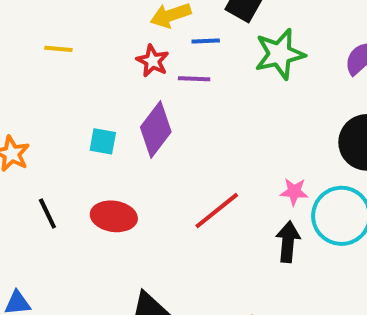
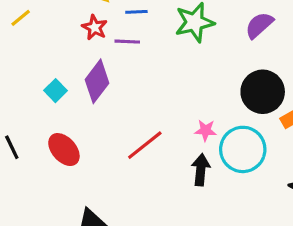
yellow line: (58, 49) -> (21, 18), turned -45
cyan square: (103, 141) -> (55, 91), turned 35
red ellipse: (114, 216) -> (64, 150), turned 40

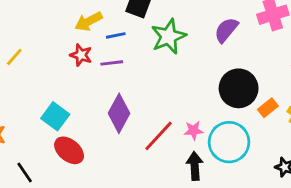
purple diamond: (97, 81) -> (119, 113), moved
cyan square: (55, 91) -> (55, 116), size x1.4
red line: (145, 145) -> (159, 136), moved
red ellipse: (64, 150) -> (69, 150), moved

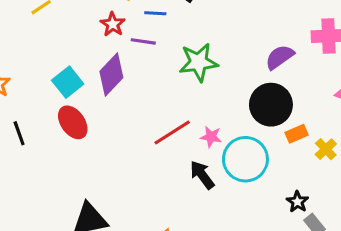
purple semicircle: (226, 30) -> (280, 57), moved
green star: (169, 36) -> (198, 62), moved
purple diamond: (119, 113) -> (111, 75), moved
black arrow: (195, 166) -> (202, 175), turned -48

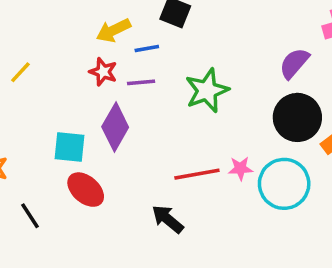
cyan square: (68, 82) -> (69, 147), turned -32
red line: (172, 132) -> (197, 174), turned 36
black arrow: (202, 175) -> (168, 219), moved

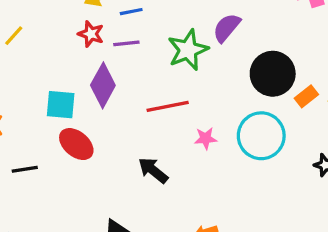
purple semicircle: (294, 63) -> (227, 28), moved
pink star: (240, 168) -> (206, 138), moved
red line: (197, 174) -> (168, 106), moved
black line: (30, 216) -> (25, 169), turned -65

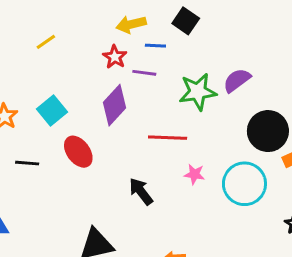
cyan square: (61, 105) -> (52, 111), moved, turned 32

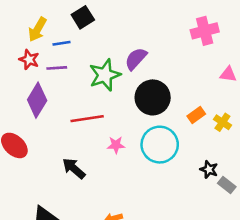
black square: (186, 21) -> (83, 17), turned 35
yellow arrow: (131, 24) -> (37, 29), turned -35
black circle: (268, 131) -> (153, 97), moved

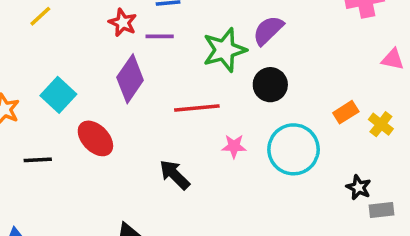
black circle: (153, 97) -> (270, 85), moved, size x0.7
gray rectangle: (227, 185) -> (382, 210), turned -48

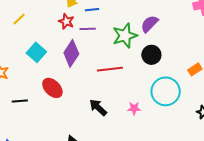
cyan square: (58, 95) -> (36, 52), moved
pink star: (234, 146) -> (134, 108), moved

